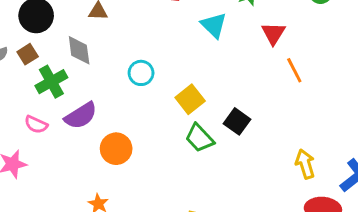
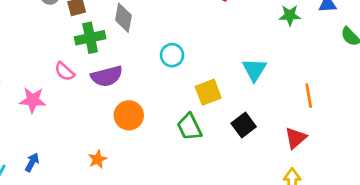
cyan triangle: (214, 25) -> (254, 70), moved
red triangle: (273, 33) -> (296, 138), moved
green trapezoid: (199, 138) -> (189, 127), moved

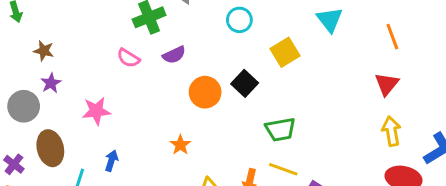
purple semicircle: (107, 76) -> (174, 55), size x0.7
pink star: (33, 100) -> (96, 111), moved
black square: (244, 125) -> (245, 83), moved
green trapezoid: (189, 127) -> (280, 129), moved, turned -64

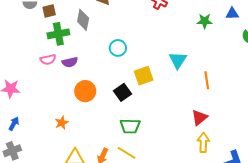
orange line: (392, 37) -> (207, 80), moved
pink semicircle: (128, 58) -> (48, 59), moved, turned -56
black square: (245, 83) -> (123, 92), moved
red triangle: (387, 84) -> (199, 118), moved

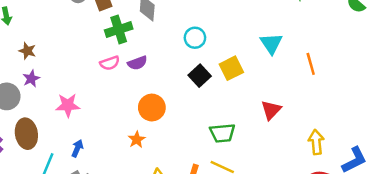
orange circle: (85, 91) -> (152, 108), moved
black square: (123, 92) -> (200, 76), moved
red triangle: (199, 118) -> (271, 110), moved

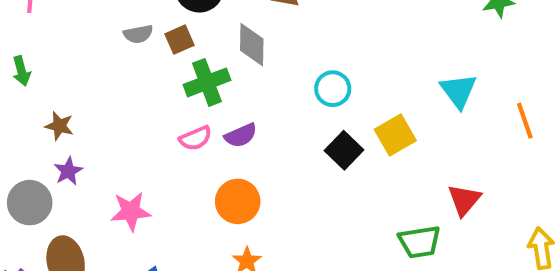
orange circle: (152, 108) -> (238, 201), moved
green trapezoid: (222, 133) -> (420, 242), moved

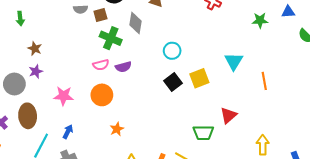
green cross: (207, 82) -> (111, 38), turned 35
orange circle: (238, 201) -> (102, 95), moved

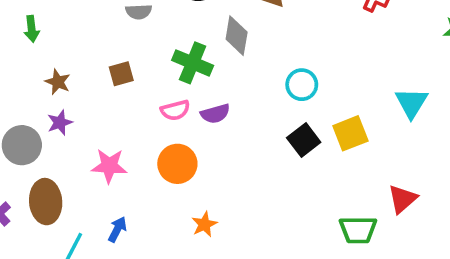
brown square: (100, 15) -> (121, 74), moved

